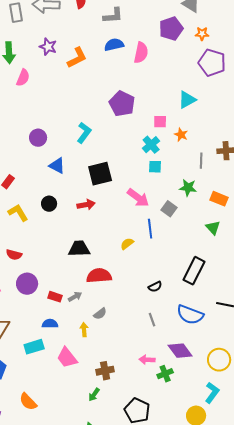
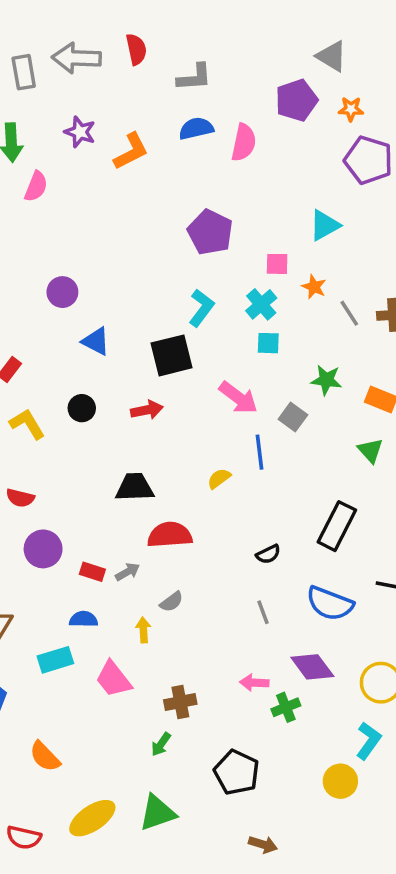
cyan L-shape: (84, 133) -> (201, 308), moved
gray line: (201, 161) -> (349, 313), moved, turned -35

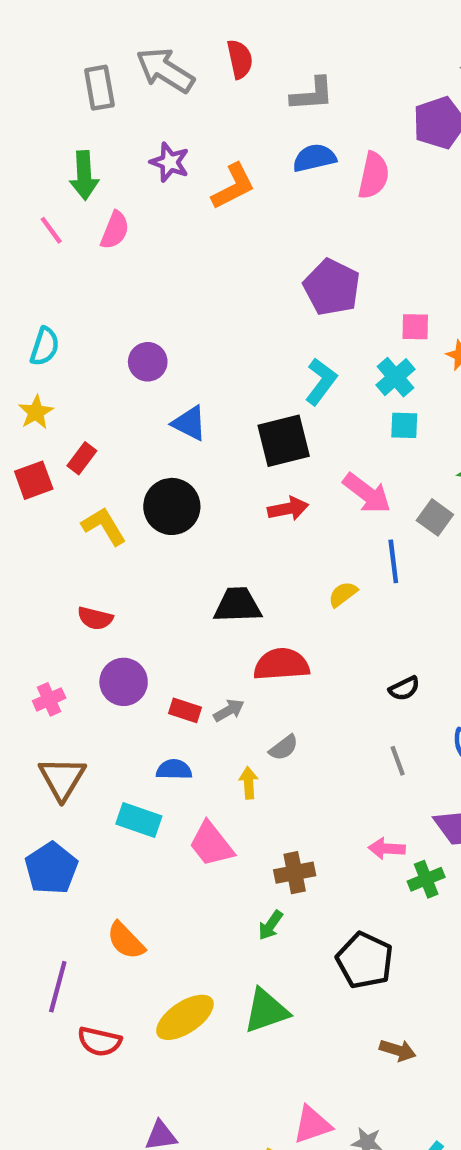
gray arrow: (76, 58) -> (165, 70), turned 30
black circle: (82, 408) -> (172, 506), size x1.6
red arrow: (147, 410) -> (288, 509), moved
cyan rectangle: (55, 660) -> (139, 820), turned 36

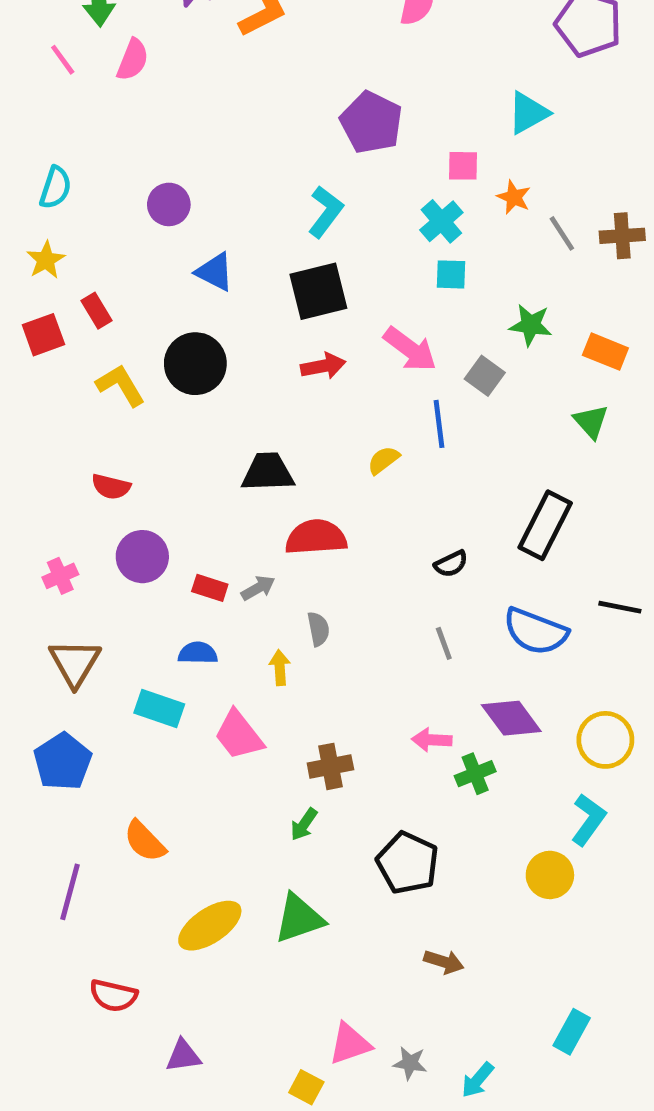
cyan L-shape: (321, 382) -> (326, 212), moved
red rectangle: (82, 458) -> (96, 311), turned -68
gray semicircle: (284, 748) -> (318, 629), turned -64
red semicircle: (99, 1041) -> (113, 996), moved

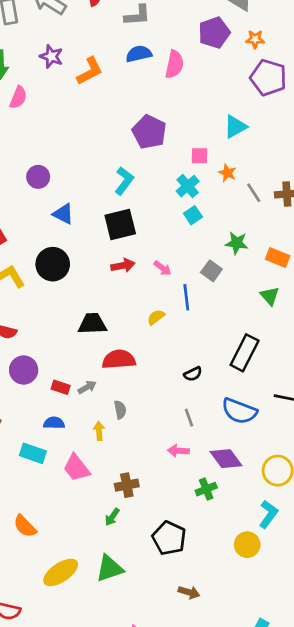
cyan square: (451, 274) -> (193, 215), turned -36
pink arrow: (410, 349) -> (163, 268), moved, size x0.6
pink arrow: (432, 740) -> (178, 451), moved

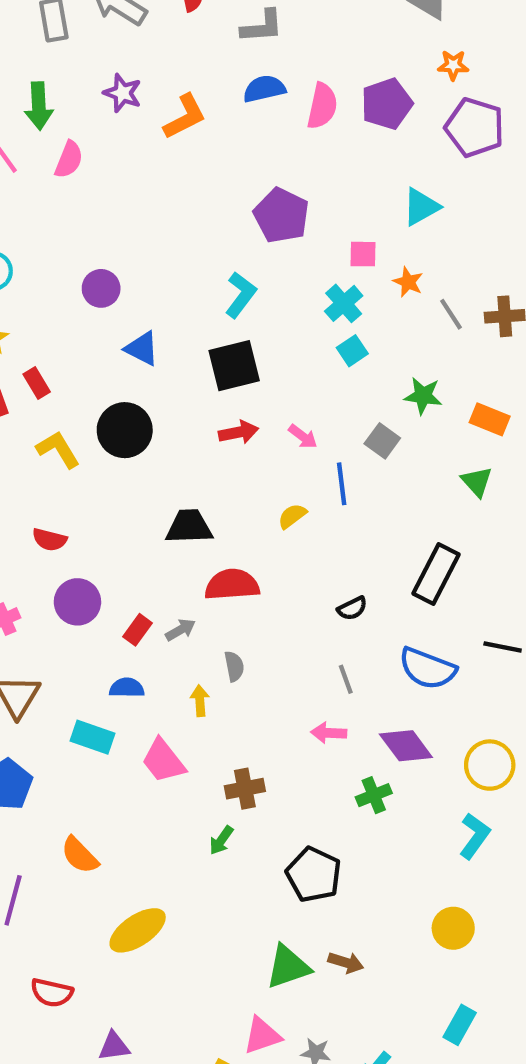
purple pentagon: (214, 33) -> (387, 104), moved
red rectangle: (61, 387) -> (138, 630), turned -72
yellow circle: (247, 545) -> (453, 928), moved
green triangle: (110, 568) -> (288, 967), moved

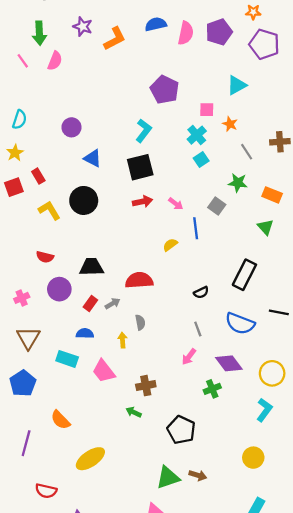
gray line: (451, 314) -> (247, 152), moved
black trapezoid: (189, 527) -> (91, 267), moved
pink arrow: (329, 733) -> (189, 357), turned -56
green arrow: (221, 840) -> (134, 412), turned 80

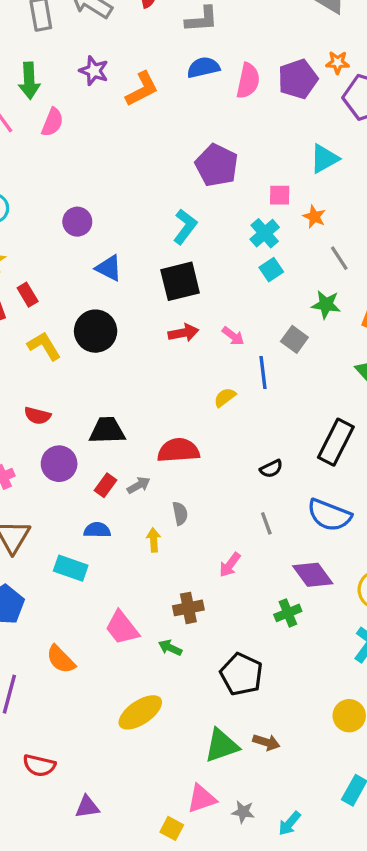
orange star: (253, 12) -> (338, 62), moved
pink arrow: (189, 357) -> (230, 565), moved
pink trapezoid: (104, 371) -> (122, 628), moved
yellow ellipse: (90, 459) -> (140, 712), moved

